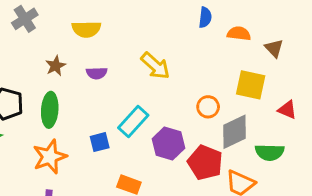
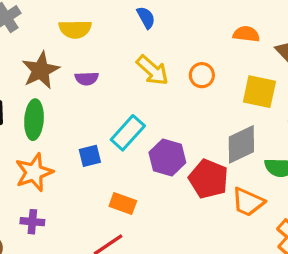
blue semicircle: (205, 17) -> (146, 18), moved, turned -36
brown star: (56, 66) -> (41, 70), size x1.6
orange circle: (208, 107) -> (202, 75), moved

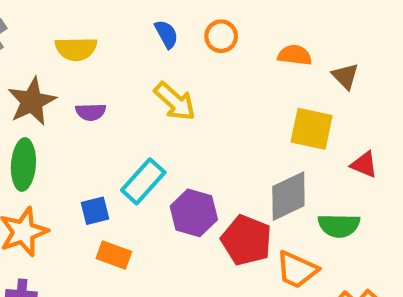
orange circle: (202, 75) -> (221, 36), moved
orange rectangle: (123, 204) -> (114, 255), moved

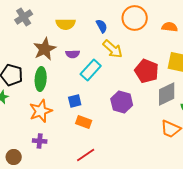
blue semicircle: (166, 34) -> (102, 26), moved
orange circle: (221, 36) -> (135, 18), size x1.6
cyan rectangle: (143, 181) -> (91, 70), moved
red pentagon: (246, 240) -> (147, 71), moved

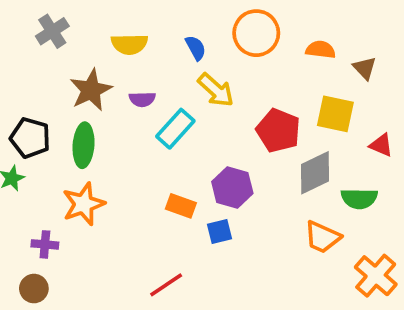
blue square: (75, 101) -> (219, 232), moved
orange rectangle: (84, 122) -> (181, 206), moved
purple cross: (40, 141) -> (45, 244), moved

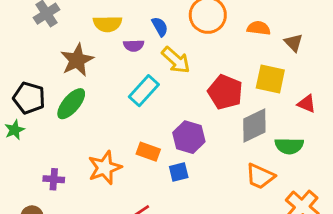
purple semicircle: (142, 99) -> (134, 46), moved
green ellipse: (84, 145) -> (71, 104), turned 36
orange star: (84, 204) -> (105, 168), moved
purple cross: (45, 244) -> (54, 179), moved

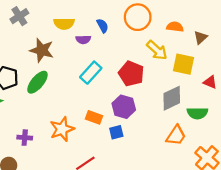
brown triangle: (294, 43) -> (201, 37), turned 32
brown star: (77, 60) -> (42, 50), turned -30
yellow arrow: (176, 60) -> (157, 50), moved
red pentagon: (225, 92) -> (131, 74), moved
orange trapezoid: (260, 176) -> (176, 135), turned -80

